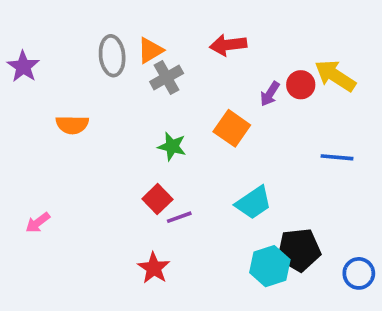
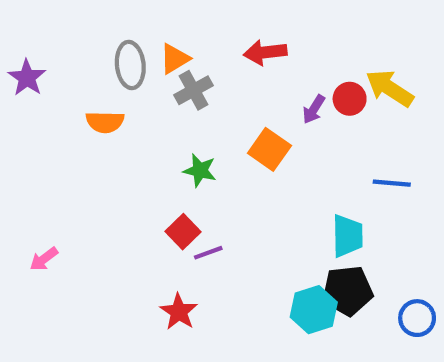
orange semicircle: (72, 125) -> (105, 122), moved
cyan trapezoid: (254, 203) -> (347, 236), moved, turned -57

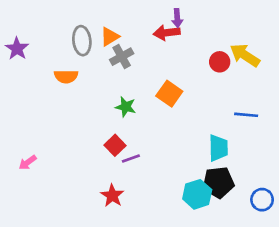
purple arrow: (314, 109) -> (177, 18), moved, turned -36

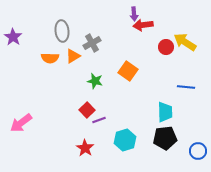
red arrow: (167, 33) -> (143, 25), moved
orange triangle: (110, 37) -> (73, 56), moved
pink arrow: (28, 163) -> (21, 123), size x1.6
cyan hexagon: (197, 194) -> (125, 140), moved

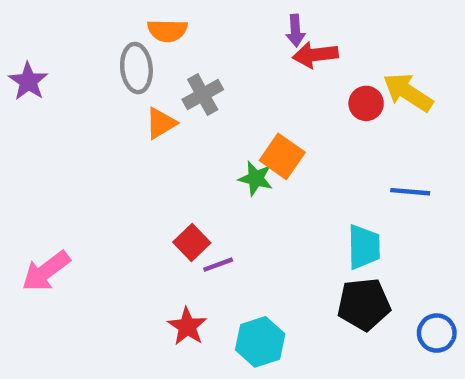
orange semicircle: (50, 58) -> (167, 31), moved
green star: (95, 81) -> (256, 178), moved
cyan hexagon: (125, 140) -> (260, 342), moved

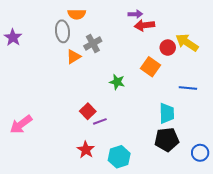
purple arrow: (295, 31) -> (135, 14), turned -88
orange square: (282, 156) -> (151, 67), moved

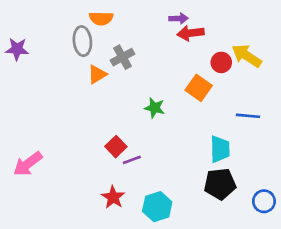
purple star: (13, 37) -> (17, 49), turned -30

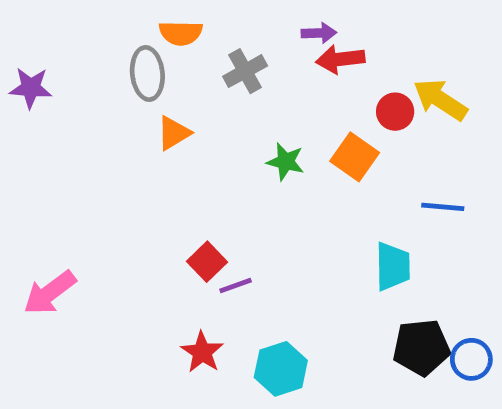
gray cross: (122, 57) -> (245, 71), moved
green star: (155, 108) -> (286, 162), moved
black pentagon: (220, 184) -> (421, 347), moved

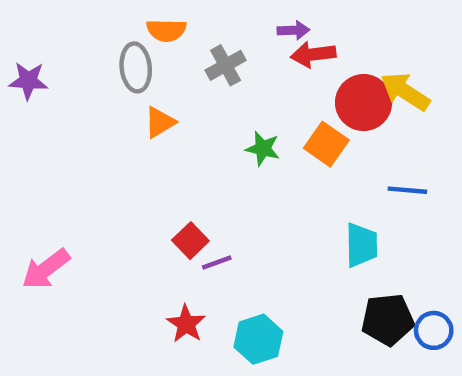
red circle: (395, 112) -> (364, 103), size x1.6

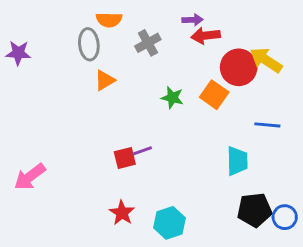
red square: (190, 241) -> (125, 158), turned 30
purple line: (217, 262) -> (142, 151), moved

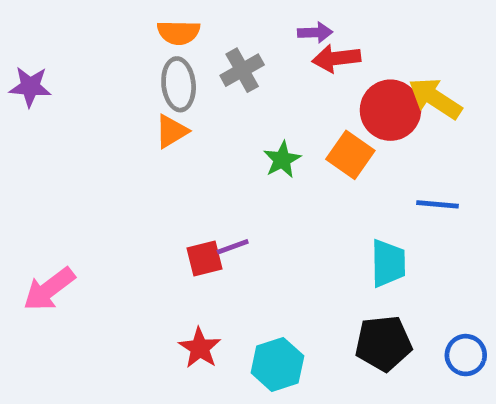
gray ellipse: (89, 44) -> (179, 84), moved
green star: (172, 98) -> (282, 160), turned 30
black pentagon: (254, 210) -> (383, 343), moved

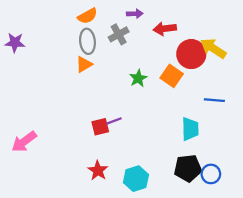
orange semicircle: (179, 32) -> (87, 16), turned -30
purple arrow: (315, 32) -> (135, 14), moved
blue circle: (466, 355) -> (211, 174), moved

